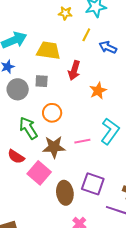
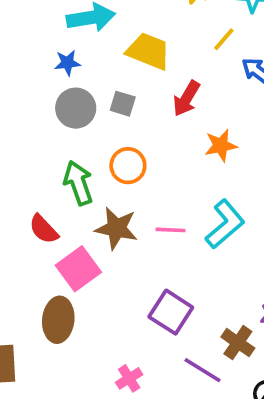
brown ellipse: (65, 193) -> (58, 320), moved

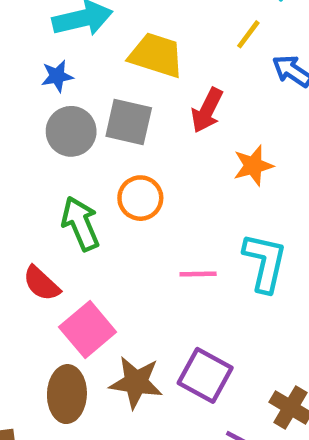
gray square: (123, 104) -> (129, 122), size x1.5
cyan L-shape: (225, 224) -> (265, 262), turned -33
brown star: (116, 228) -> (136, 382), moved

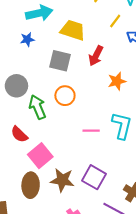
gray circle: (71, 131) -> (16, 86), moved

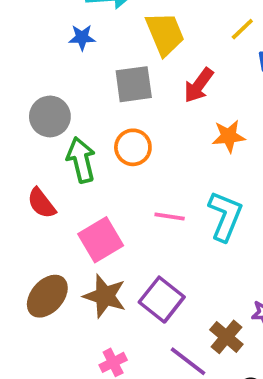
yellow trapezoid: (73, 30) -> (165, 34), turned 40
gray square: (60, 61) -> (134, 84), turned -30
pink square: (40, 156) -> (101, 240), moved
brown ellipse: (31, 185) -> (47, 296), turned 30

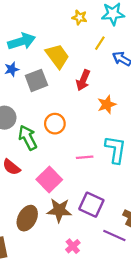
gray square: (134, 84) -> (36, 80), moved

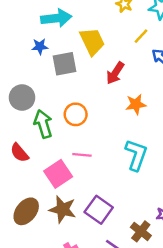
pink line: (85, 157) -> (82, 155), moved

